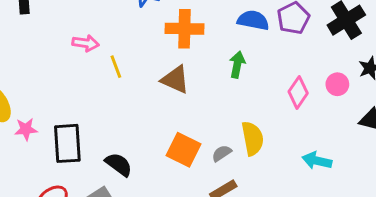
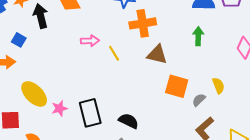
orange cross: (184, 29) -> (143, 23), moved
yellow semicircle: (253, 138) -> (218, 86), size x0.7
orange square: (184, 150) -> (177, 86), moved

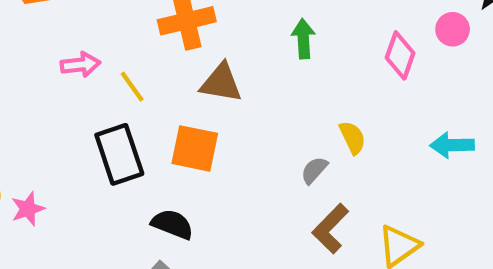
orange square: (177, 86) -> (195, 148), moved
black rectangle: (90, 113) -> (119, 154), moved

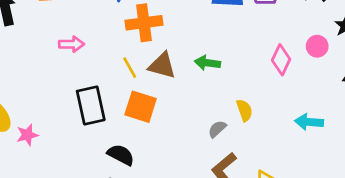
green arrow: (303, 39) -> (207, 63), moved, turned -85
yellow line: (132, 87) -> (130, 68), moved

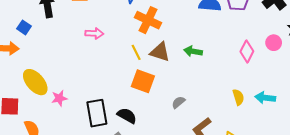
orange cross: (144, 23) -> (148, 20), turned 30
black rectangle: (91, 105) -> (97, 113), moved
yellow semicircle: (244, 110) -> (238, 97), moved
gray semicircle: (217, 129) -> (178, 102), moved

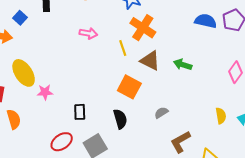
yellow line: (136, 52) -> (123, 48), moved
black rectangle: (97, 113) -> (80, 112), size x0.6
black semicircle: (127, 116) -> (120, 119), moved, turned 36

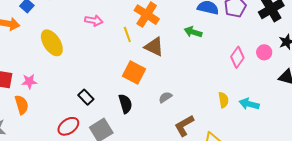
green arrow: (183, 65) -> (193, 32), moved
yellow ellipse: (24, 73) -> (52, 43), moved
pink star: (45, 92) -> (29, 82), moved
black rectangle: (80, 112) -> (86, 97), turned -42

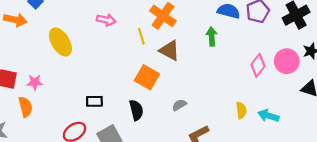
green arrow: (193, 32) -> (212, 36), turned 66
pink circle: (264, 52) -> (287, 61), size x1.5
black rectangle: (86, 97) -> (94, 101), turned -49

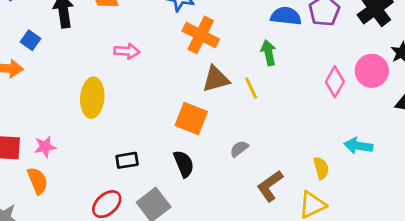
yellow line: (141, 36) -> (251, 88), moved
yellow ellipse: (60, 42) -> (92, 98), moved, turned 44
brown triangle: (169, 50) -> (216, 79), turned -35
yellow semicircle: (241, 110) -> (321, 168), moved

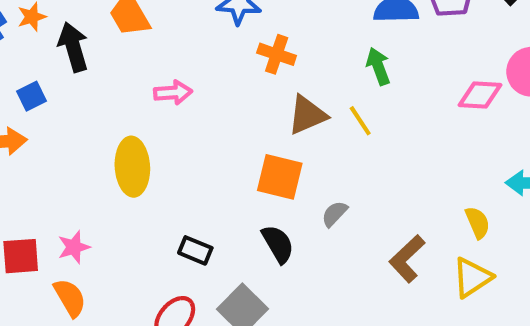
orange cross: (201, 35) -> (277, 54), size x0.7
blue square: (31, 40) -> (32, 96), turned 36
pink diamond: (335, 82) -> (480, 95), turned 72
gray semicircle: (239, 149) -> (335, 214), moved
black rectangle: (127, 160) -> (195, 250), turned 40

